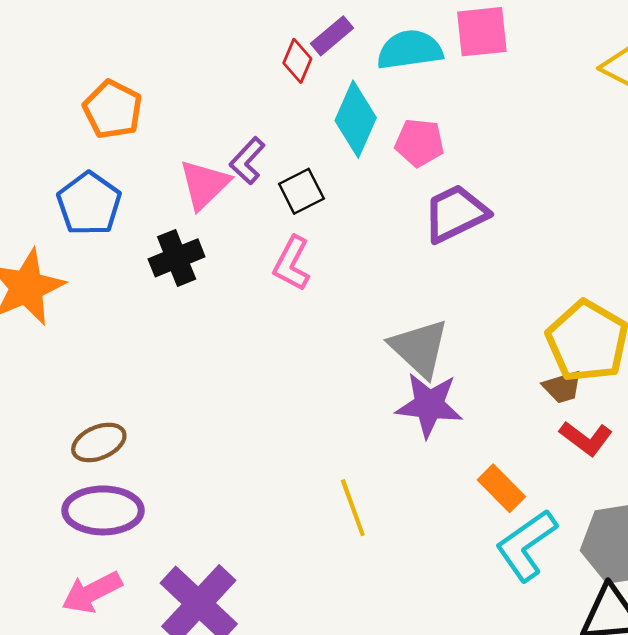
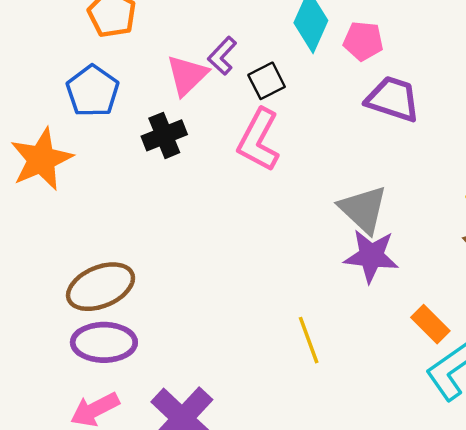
purple trapezoid: (456, 213) -> (393, 99), turned 44
pink L-shape: (292, 263) -> (259, 140), size x1.4
brown ellipse: (99, 442) -> (101, 287), size x1.5

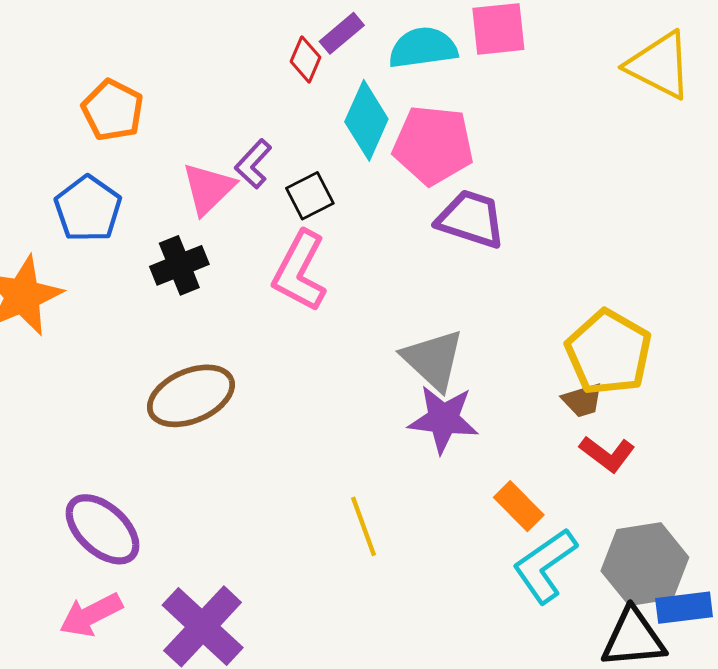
pink pentagon: (363, 41) -> (433, 145), size x1.6
brown ellipse: (101, 287) -> (191, 396), moved
purple ellipse: (104, 342) -> (102, 529), turned 42

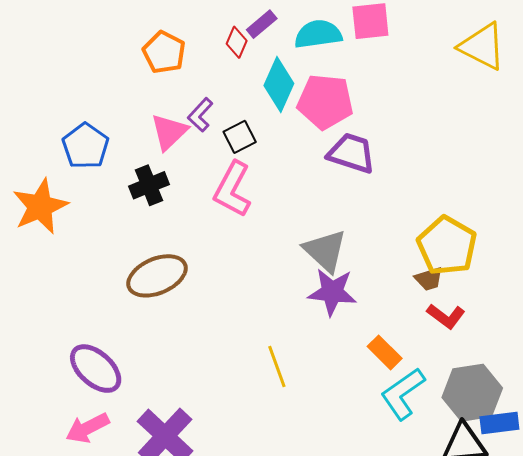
orange pentagon: (113, 110) -> (164, 52), moved

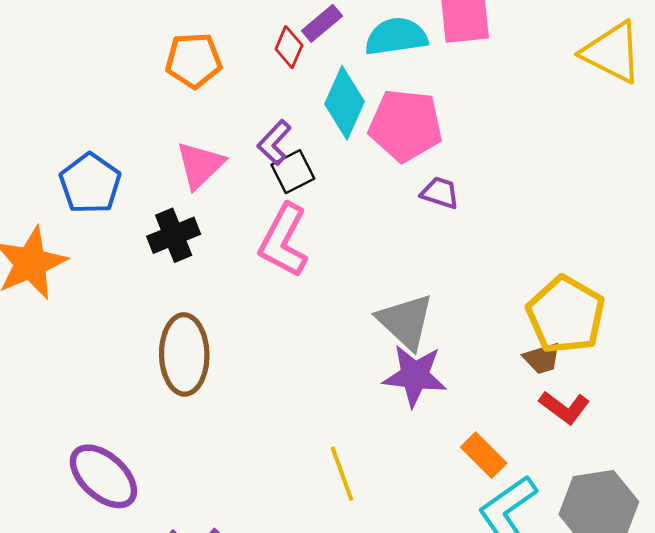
orange pentagon: (164, 52) -> (194, 60), turned -30
purple L-shape: (200, 115) -> (274, 143), moved
purple trapezoid: (351, 153) -> (440, 193), size x0.6
brown ellipse: (157, 276) -> (184, 354), turned -68

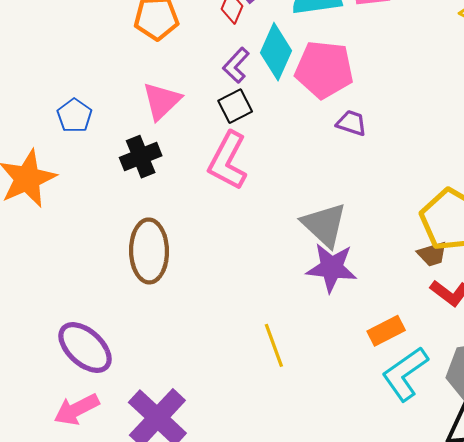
purple L-shape: (274, 143) -> (236, 65), moved
blue pentagon: (90, 184) -> (75, 116), size x0.7
orange rectangle: (484, 455) -> (386, 331), turned -72

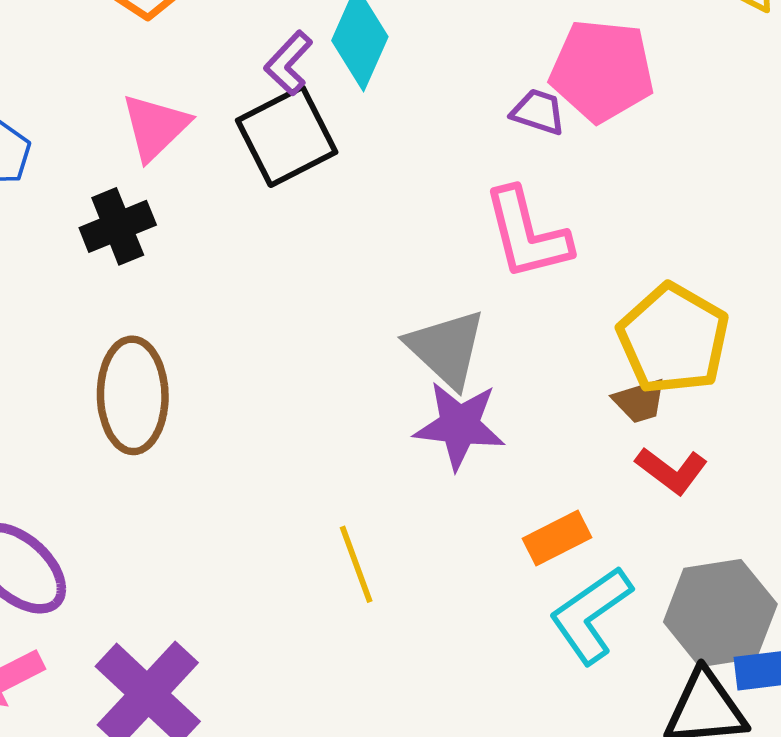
pink pentagon: (324, 69) -> (602, 71), moved
black square: (235, 106) -> (287, 136), size x1.6
purple trapezoid: (352, 123) -> (538, 112), moved
pink L-shape: (228, 161) -> (527, 234), moved, turned -42

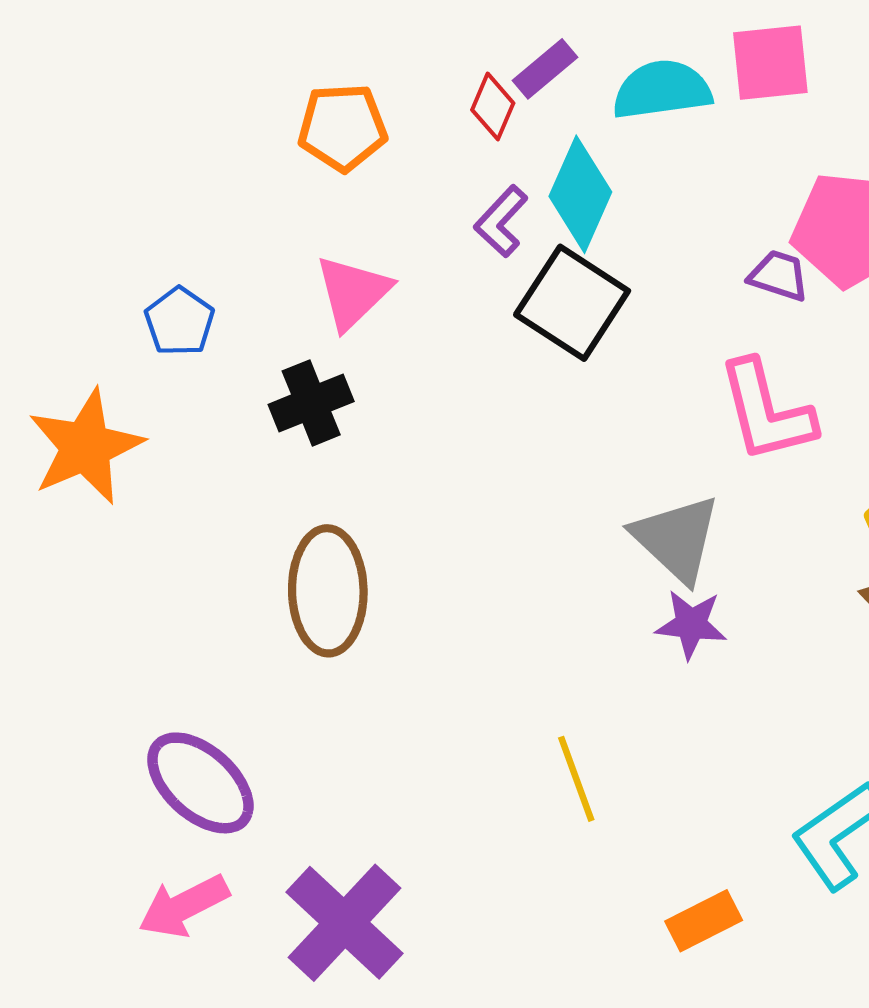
black square: (287, 136) -> (572, 303), moved, turned -30
purple star: (459, 425) -> (691, 624), size x0.7
orange rectangle: (557, 538) -> (704, 921), moved

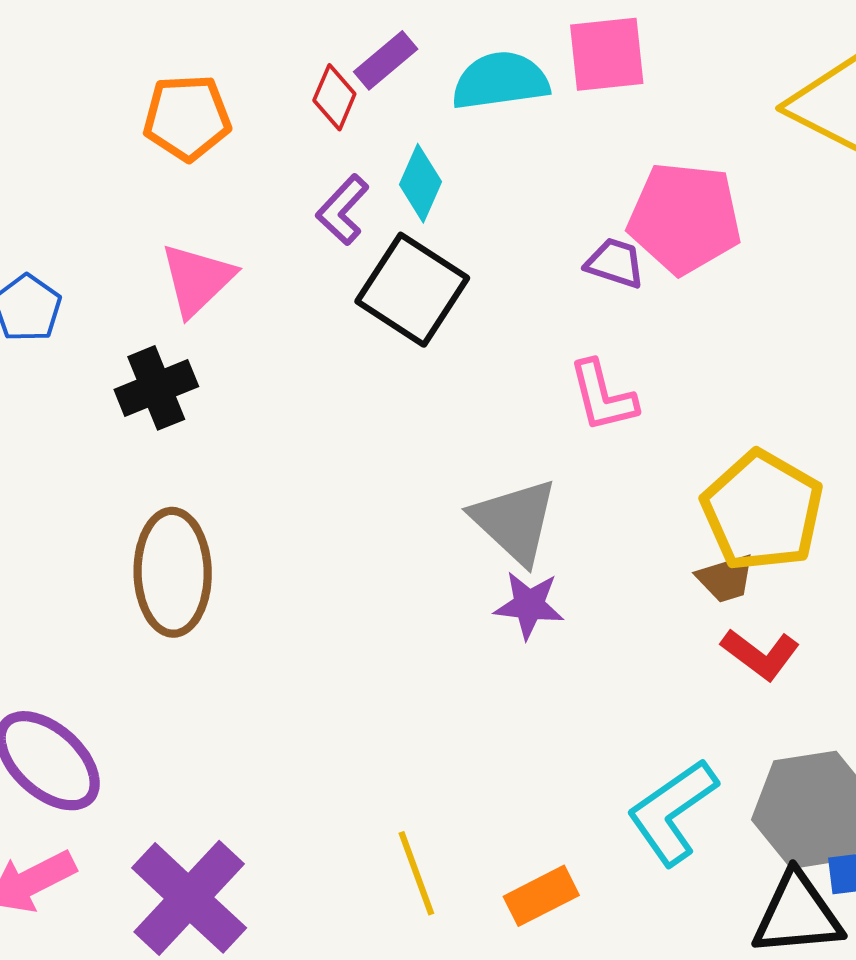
cyan diamond: (580, 194) -> (420, 183), size x0.7
pink L-shape: (766, 411) -> (603, 396), size x0.7
yellow line: (576, 779) -> (416, 873), moved

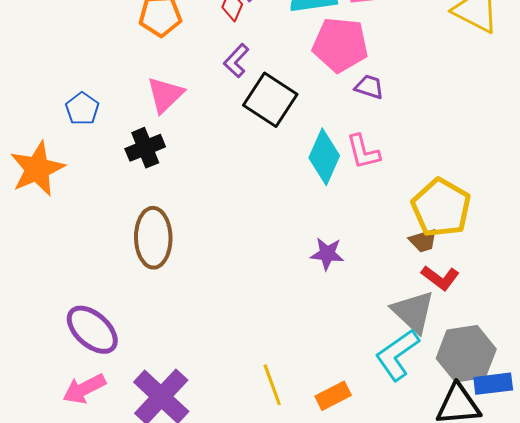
cyan diamond: (420, 183) -> (324, 157), moved, size x1.5
pink pentagon: (685, 218) -> (340, 45), moved
gray triangle: (515, 521) -> (413, 312), moved

